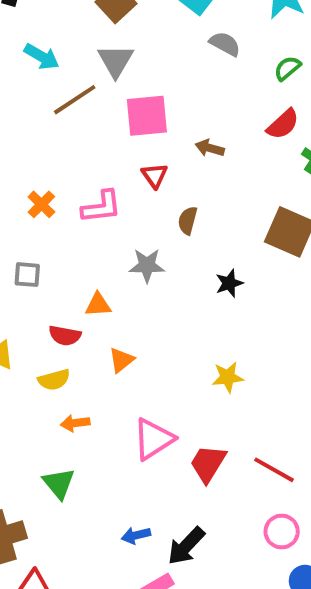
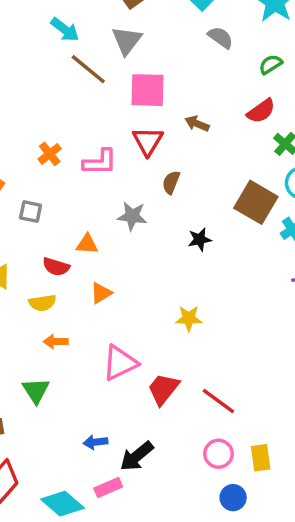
brown line: (75, 100) -> (88, 69), turned 66
red triangle: (154, 175) -> (148, 141), size x1.4

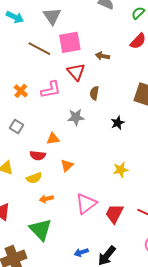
brown line: (88, 69) -> (39, 49), moved
gray square: (31, 212) -> (17, 127), turned 32
green triangle: (36, 391) -> (41, 230), size x1.4

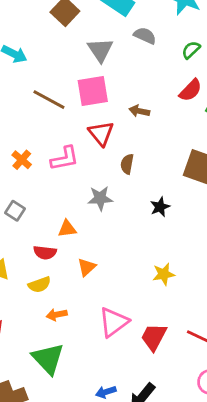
gray triangle: (52, 16) -> (100, 50), moved

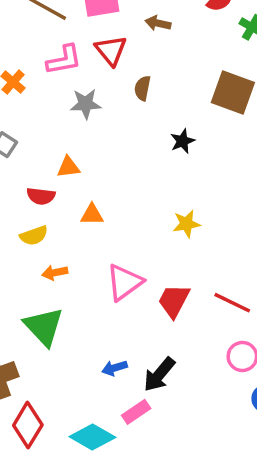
pink L-shape: (65, 158) -> (64, 60), moved
gray star: (100, 198) -> (86, 104), moved
orange triangle: (87, 267) -> (92, 215), turned 42

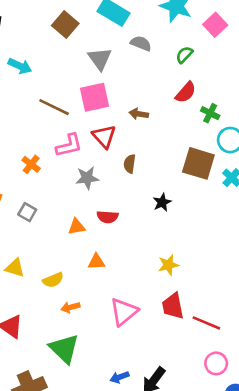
red semicircle: (41, 196) -> (108, 217), moved
red trapezoid: (174, 301) -> (173, 306), moved, turned -36

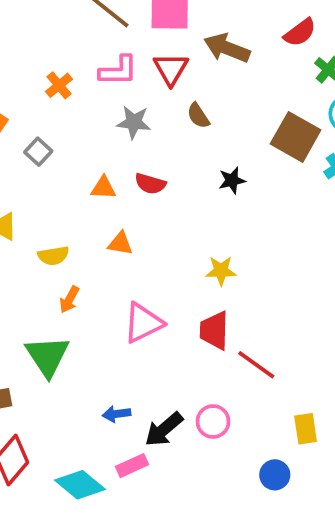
brown arrow: (139, 114) -> (227, 48), size x1.6
brown semicircle: (130, 164) -> (198, 116), turned -54
orange arrow: (70, 307) -> (69, 300), turned -60
pink circle: (216, 363) -> (213, 421), moved

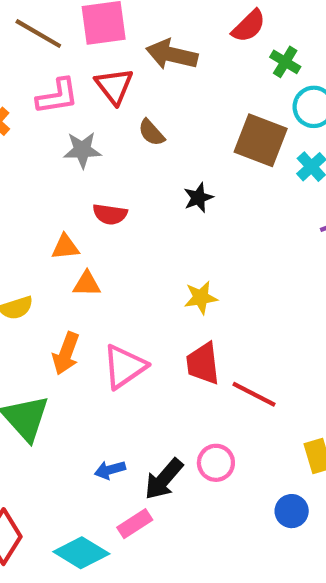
orange triangle: (103, 188) -> (65, 247), moved
orange arrow: (69, 300) -> (66, 353), moved, size x1.4

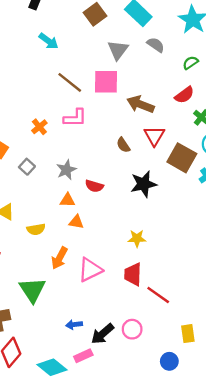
red triangle: (114, 86) -> (154, 136), moved
gray star: (82, 150) -> (66, 170), moved, turned -30
black star: (198, 198) -> (144, 184), size x1.6

